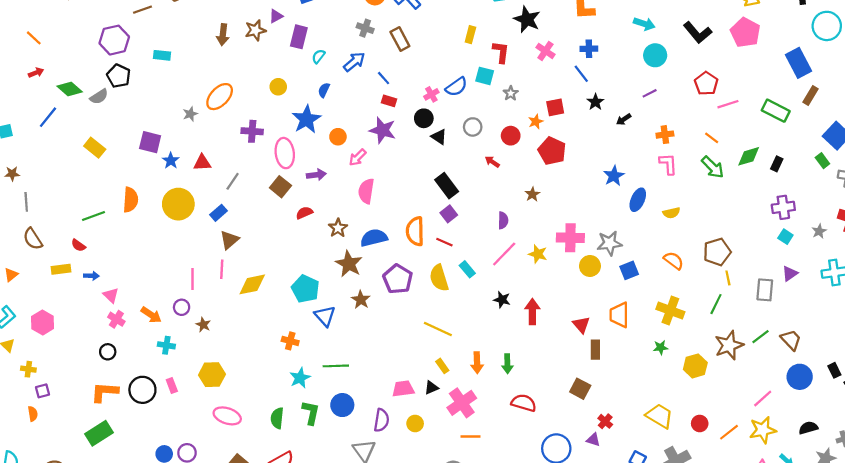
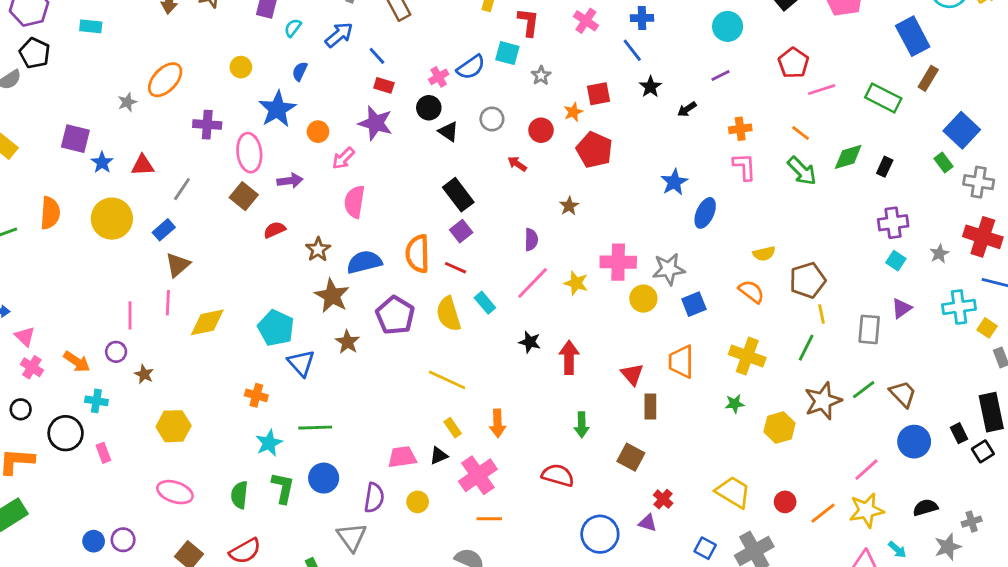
yellow semicircle: (671, 213) -> (764, 254), moved
green arrow: (507, 364) -> (582, 425), moved
yellow hexagon: (212, 375) -> (174, 426), moved
black circle: (142, 390) -> (66, 433), moved

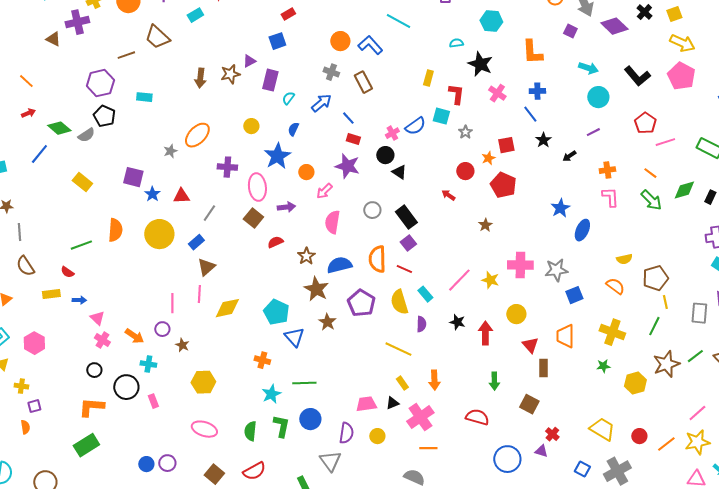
gray circle: (492, 119) -> (372, 210), moved
purple semicircle: (531, 240) -> (421, 324), moved
yellow circle: (643, 299) -> (516, 314), moved

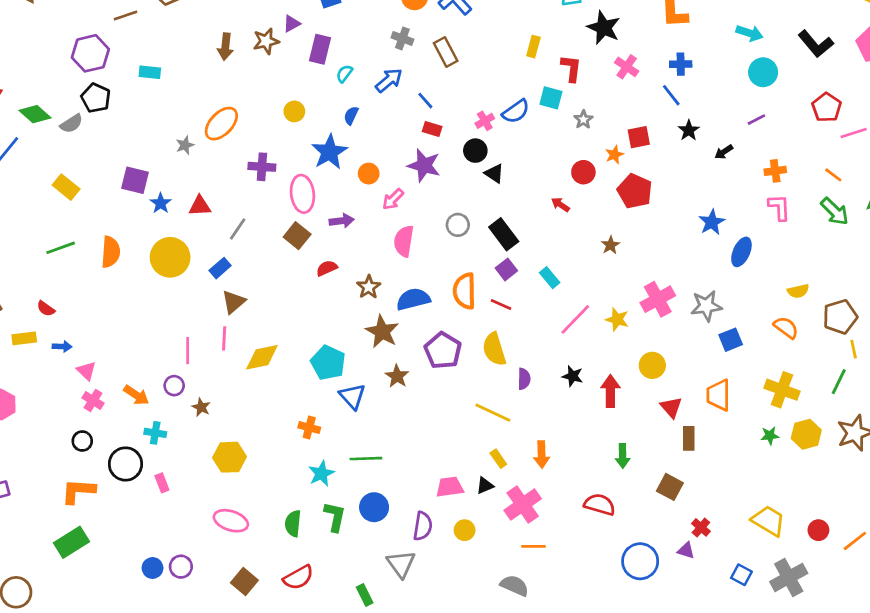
green line: (81, 245) -> (61, 248), moved
pink cross: (520, 265) -> (658, 299), turned -30
cyan rectangle: (425, 294) -> (550, 278), moved
yellow hexagon: (635, 383) -> (806, 434), moved

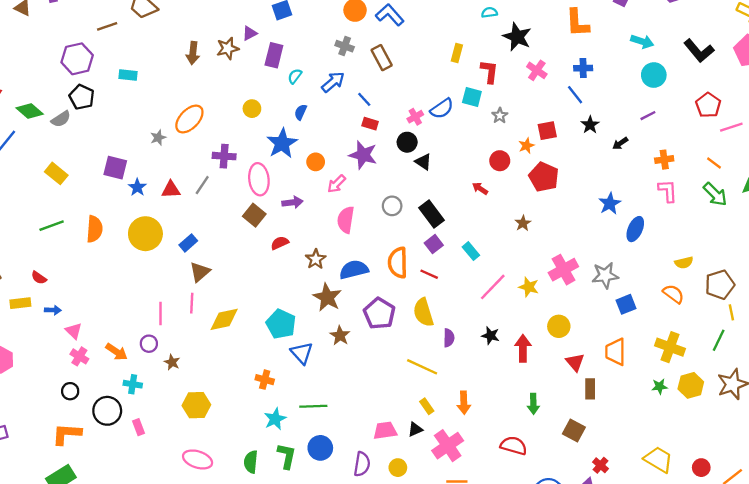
gray line: (238, 229) -> (202, 185), moved

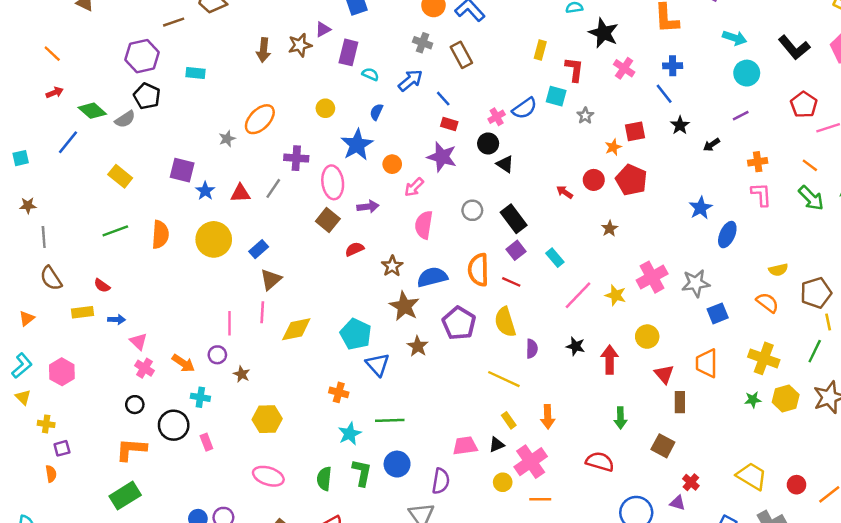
cyan semicircle: (295, 76) -> (370, 74), turned 77
red circle: (500, 161) -> (594, 180), moved
yellow circle: (398, 468) -> (503, 482), moved

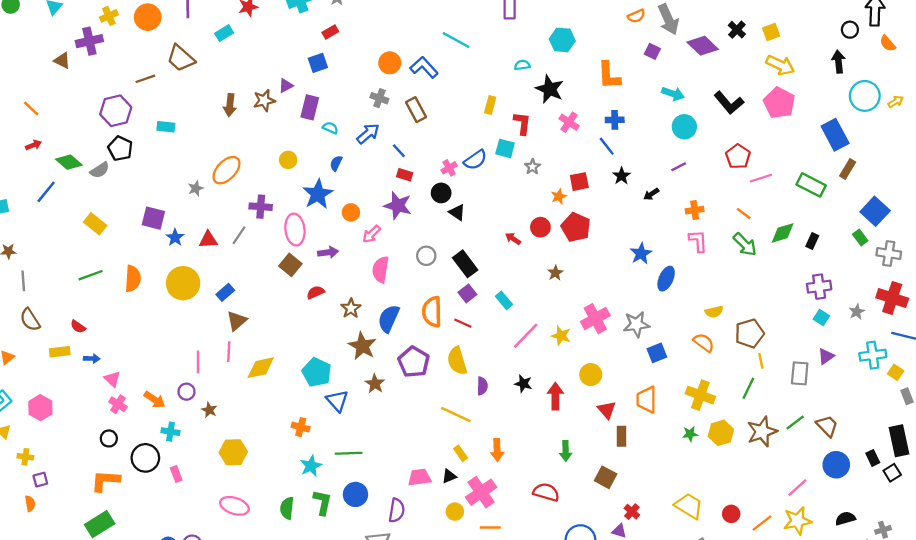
blue semicircle: (432, 277) -> (389, 319), turned -52

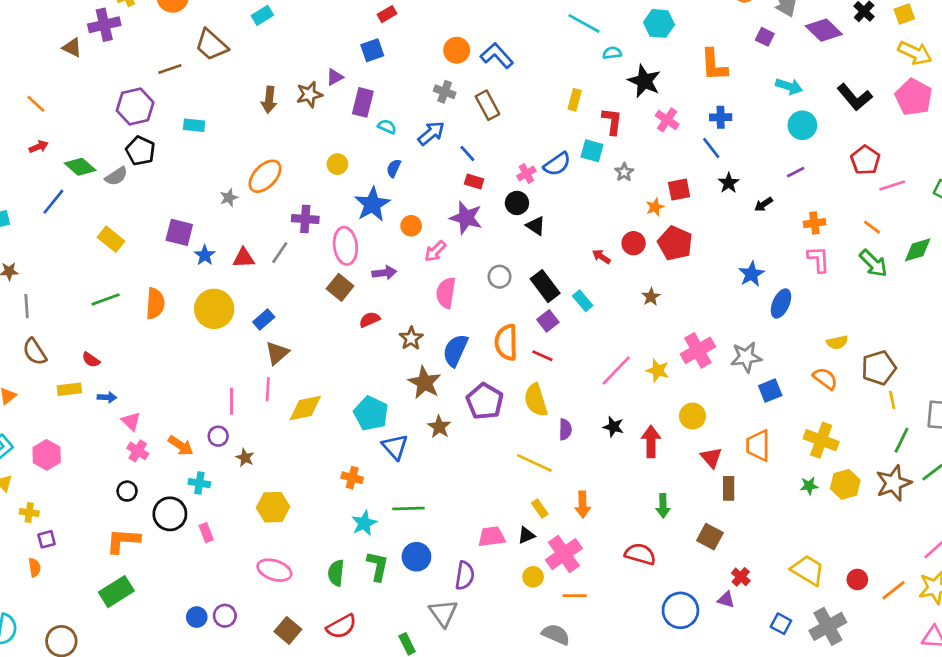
cyan line: (456, 40) -> (584, 23), moved
cyan rectangle: (504, 300) -> (583, 301), moved
green line: (748, 388) -> (902, 440), moved

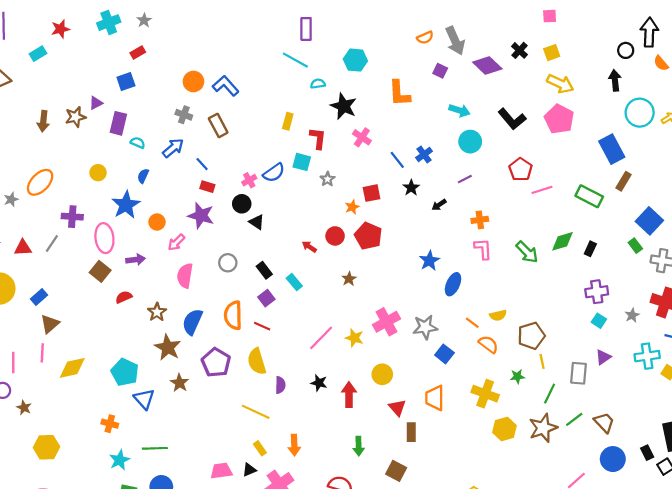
blue cross: (721, 117) -> (424, 154), moved, turned -35
orange line: (872, 227) -> (472, 323), moved
black rectangle: (545, 286) -> (264, 270), size x0.7
blue square: (770, 391) -> (444, 354), turned -30
green star: (809, 486) -> (517, 376), moved

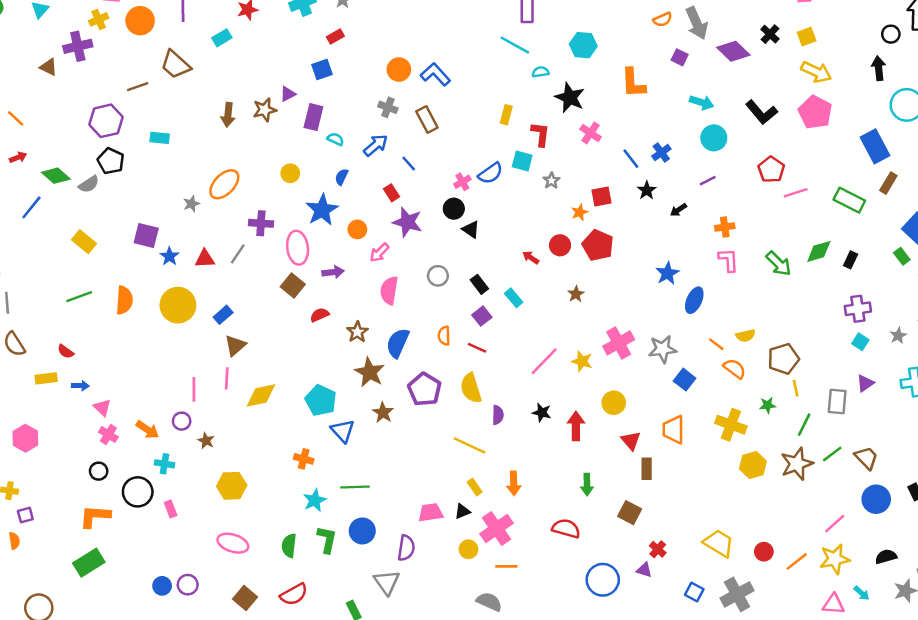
red rectangle: (207, 187) -> (392, 193), moved, turned 40
orange semicircle: (233, 315) -> (444, 336), size x0.6

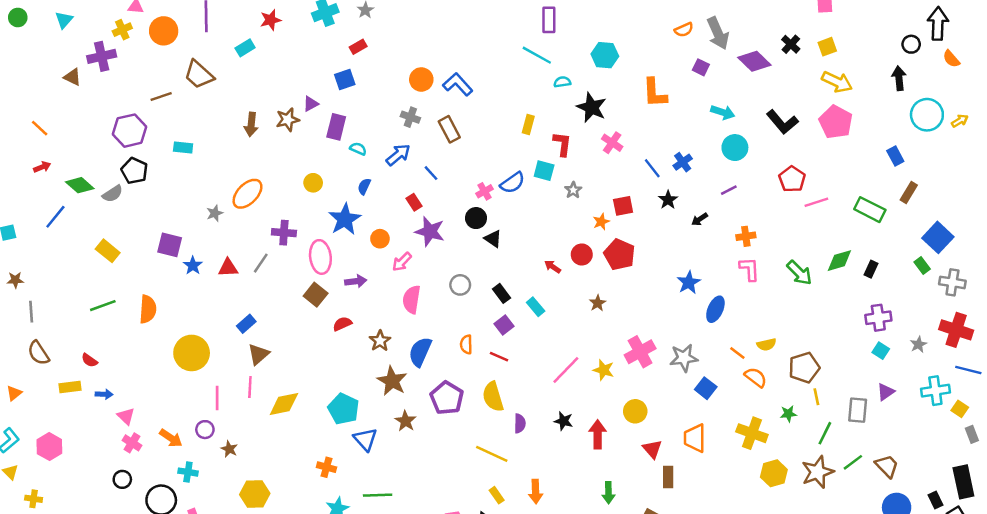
blue rectangle: (875, 146) -> (895, 156), size x0.6
yellow circle: (178, 305) -> (192, 353), moved

